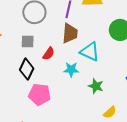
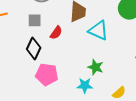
cyan star: (71, 70) -> (85, 85), moved
green star: (96, 86) -> (96, 67), moved

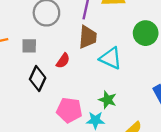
gray square: (35, 20) -> (29, 46), moved
pink pentagon: (47, 74) -> (69, 110), moved

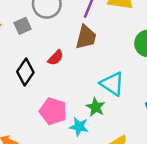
gray square: (29, 46) -> (23, 26), moved, turned -35
cyan triangle: (111, 58) -> (112, 84), moved

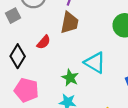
green star: (96, 107) -> (70, 78), moved
pink pentagon: (53, 111) -> (26, 90), moved

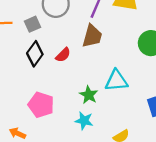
black diamond: (18, 56) -> (35, 54), moved
cyan triangle: (95, 63) -> (116, 81), turned -40

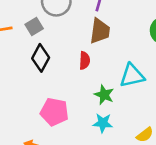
red semicircle: (63, 55) -> (85, 61), moved, turned -35

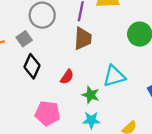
red semicircle: (85, 61) -> (67, 77), moved, turned 35

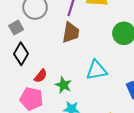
red semicircle: (67, 77) -> (41, 76), moved
green star: (91, 95) -> (63, 85), moved

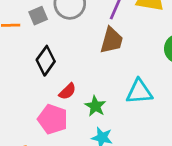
gray square: (16, 28) -> (38, 16), moved

